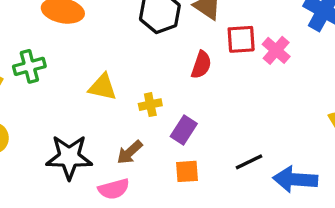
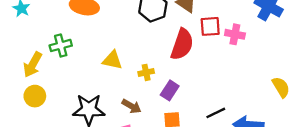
pink cross: (276, 50) -> (235, 34), turned -30
red semicircle: (201, 65) -> (182, 44), size x1.6
brown arrow: (130, 152) -> (132, 106), turned -108

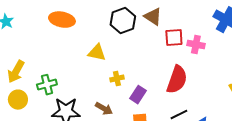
red semicircle: (182, 44) -> (177, 80), moved
green cross: (61, 45) -> (47, 85), moved
yellow triangle: (112, 60) -> (97, 53), moved

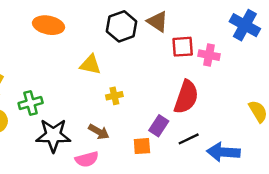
purple rectangle: (138, 95) -> (159, 126), moved

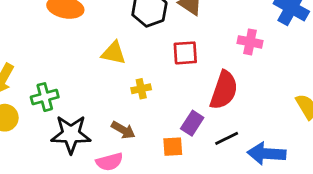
red square: (183, 47) -> (185, 53), moved

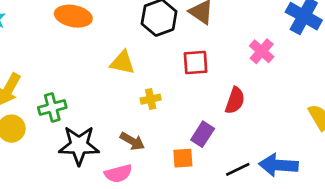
pink cross: (250, 42) -> (262, 51), turned 30
red semicircle: (224, 90) -> (235, 100), size x0.7
black line: (227, 138) -> (238, 169), moved

